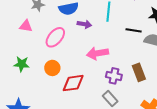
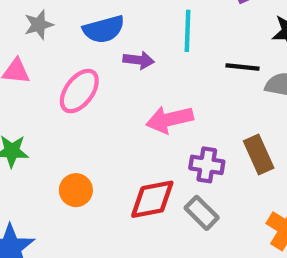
orange circle: (52, 68) -> (76, 190), moved
red diamond: (73, 83) -> (152, 199), moved

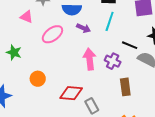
pink arrow: (170, 119) -> (90, 59), turned 80
purple cross: (207, 165) -> (113, 61), moved

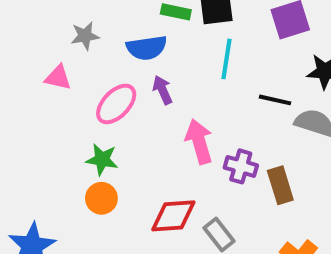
purple arrow: (83, 28) -> (162, 90), moved, turned -128
green star: (14, 52) -> (102, 160), moved
purple cross: (113, 61) -> (241, 166), moved

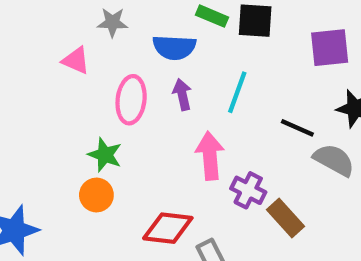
cyan line: (227, 59) -> (237, 92), moved
pink ellipse: (116, 104) -> (131, 100), turned -48
brown rectangle: (280, 185) -> (285, 218), turned -36

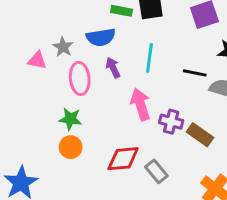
gray star: (113, 22) -> (63, 47), moved, turned -30

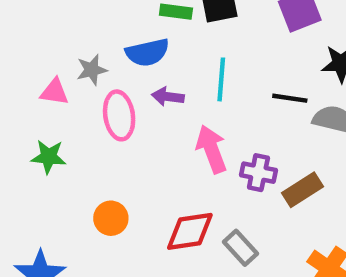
gray star: (63, 47) -> (92, 70), turned 30
purple arrow: (113, 68) -> (168, 97), turned -54
green star: (70, 119) -> (49, 157), moved
brown rectangle: (200, 135) -> (302, 190), turned -65

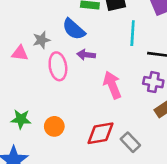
blue semicircle: (147, 52) -> (74, 29), turned 55
cyan line: (221, 79) -> (133, 33), moved
green star: (49, 157) -> (21, 119), moved
purple cross: (258, 173) -> (153, 82), moved

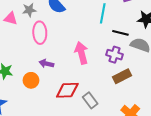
purple arrow: (86, 55) -> (46, 64), moved

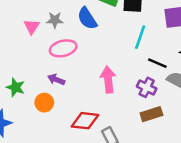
pink triangle: (11, 18) -> (32, 27), turned 40
pink ellipse: (40, 33) -> (63, 48), turned 70
purple arrow: (46, 64) -> (56, 80), moved

